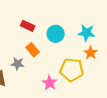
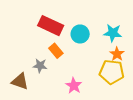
red rectangle: (28, 26) -> (51, 26), size x1.6
yellow pentagon: (72, 70) -> (112, 72), moved

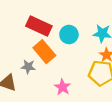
orange rectangle: (56, 51) -> (44, 52), size x1.5

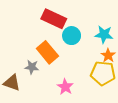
red rectangle: (39, 26) -> (54, 19), moved

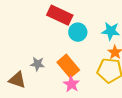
orange rectangle: (47, 52) -> (68, 66), moved

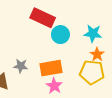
orange rectangle: (68, 66) -> (51, 68), turned -60

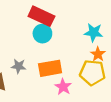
cyan circle: (60, 35) -> (42, 34), moved
pink star: (54, 86) -> (63, 87), moved

